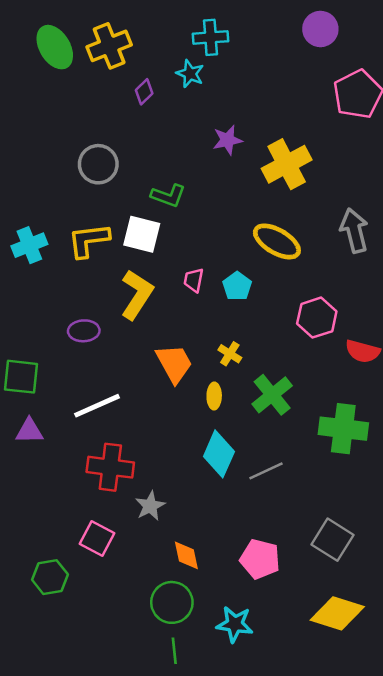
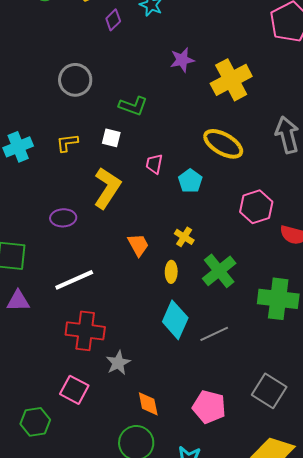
white square: (142, 234) -> (111, 138), size x0.6
yellow L-shape: (89, 240) -> (67, 143), size x0.6
pink trapezoid: (194, 280) -> (154, 164), moved
orange trapezoid: (174, 363) -> (138, 245), size x0.7

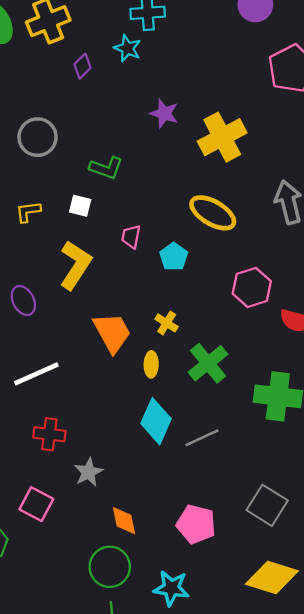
purple star: (182, 60) -> (164, 113), turned 30
purple ellipse: (63, 218) -> (23, 300), turned 65
orange trapezoid: (138, 245) -> (112, 332), size x1.5
red cross: (85, 331) -> (49, 434), size x0.7

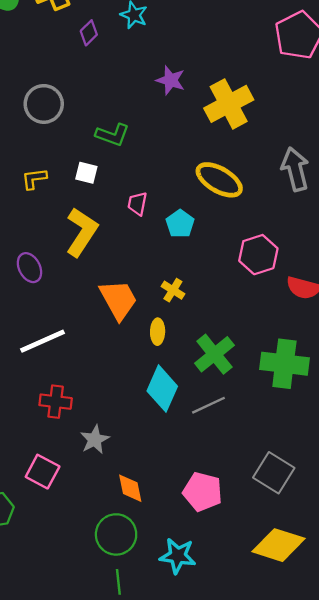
green cross: (208, 363) -> (214, 354), moved

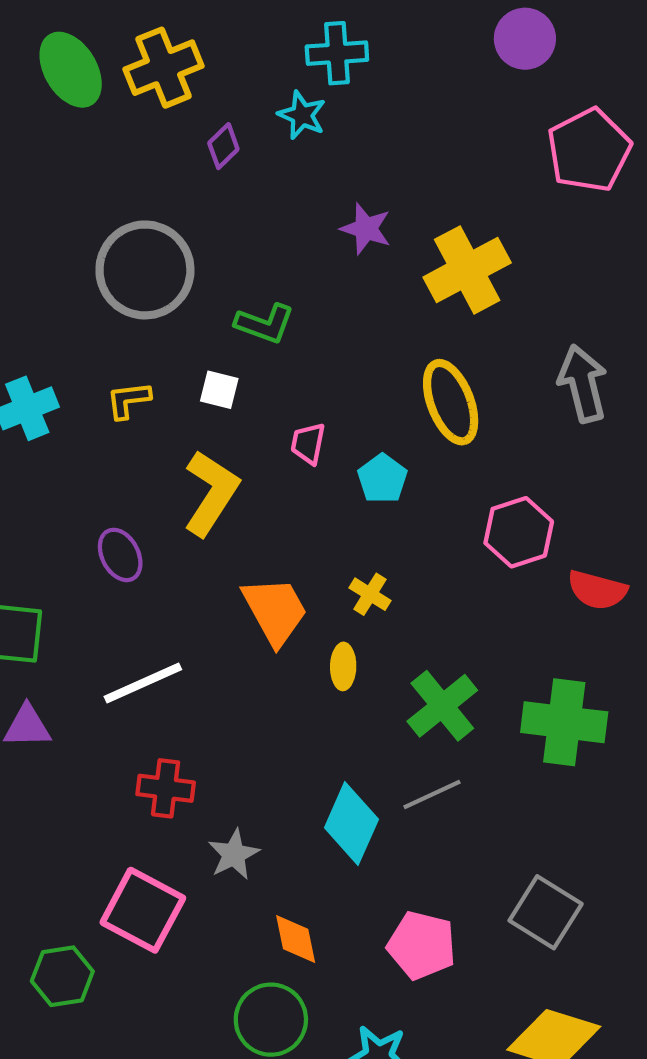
gray circle: (44, 104) -> (145, 270), size x1.4
yellow ellipse: (219, 180) -> (451, 402), turned 39
cyan diamond: (162, 389) -> (351, 823), moved
pink square: (43, 472) -> (143, 910), size x1.4

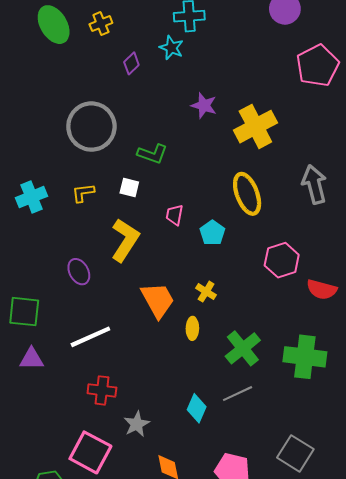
yellow cross: (164, 68) -> (101, 24), size x0.6
cyan diamond: (351, 823) -> (197, 408), size x0.7

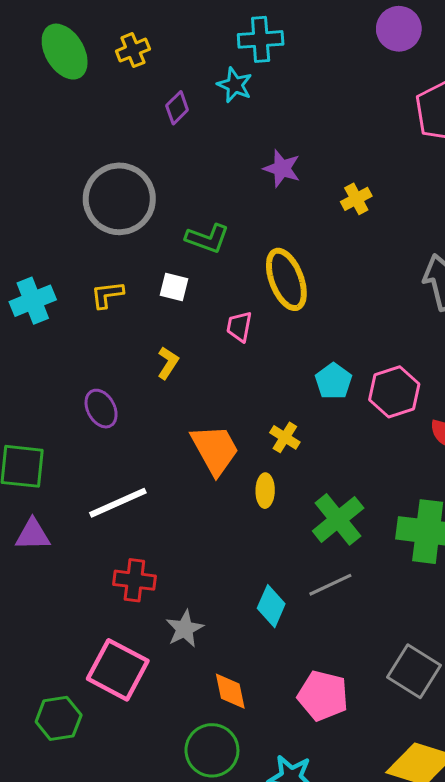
yellow cross: (255, 127) -> (356, 199), size x0.5
yellow ellipse: (247, 194) -> (286, 279), moved
cyan pentagon: (212, 233) -> (333, 381), moved
yellow L-shape: (125, 240) -> (168, 363), size x0.5

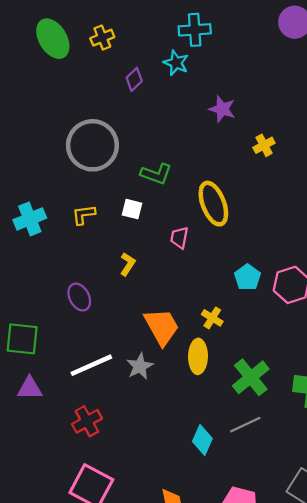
purple star: (282, 169) -> (222, 109), moved
yellow ellipse: (265, 491) -> (198, 356), size x1.4
red cross: (134, 580) -> (87, 421), moved, turned -36
gray star: (185, 629) -> (140, 366), moved

